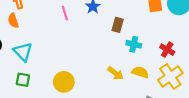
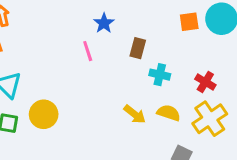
pink line: (65, 13) -> (88, 51), moved
yellow circle: (64, 82) -> (44, 114), moved

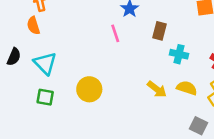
yellow circle: (44, 114) -> (89, 89), moved

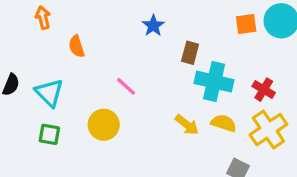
orange semicircle: (33, 26) -> (77, 46), moved
pink line: (115, 33) -> (126, 86), moved, turned -30
cyan cross: (179, 54) -> (214, 82), size x1.6

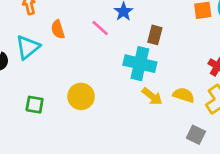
cyan cross: (214, 82) -> (140, 64), moved
pink line: (126, 86) -> (100, 28), moved
cyan triangle: (49, 93) -> (28, 47), moved, turned 36

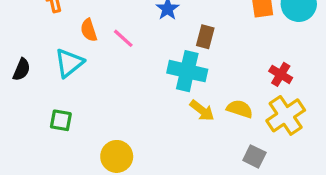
pink line: (100, 28) -> (123, 38), moved
cyan triangle: (28, 47) -> (69, 63), moved
yellow circle: (81, 96) -> (117, 156), moved

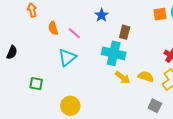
cyan triangle: (69, 63) -> (67, 57), moved

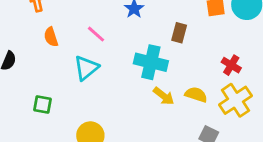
orange semicircle: (53, 28) -> (51, 37), moved
brown rectangle: (125, 32) -> (179, 33), moved

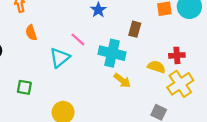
pink line: (96, 34) -> (78, 39), moved
red cross: (231, 65) -> (177, 55), turned -35
yellow semicircle: (196, 95) -> (156, 67), moved

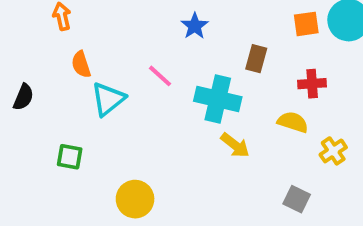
red cross: (177, 55) -> (312, 84), moved
cyan triangle: (60, 58) -> (108, 99), moved
yellow cross: (180, 84) -> (333, 151), size x0.6

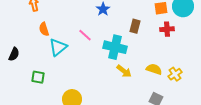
red cross: (312, 84) -> (167, 29), moved
black semicircle: (23, 97) -> (14, 54), moved
yellow semicircle: (293, 122) -> (154, 69), moved

